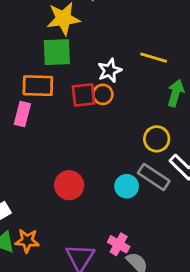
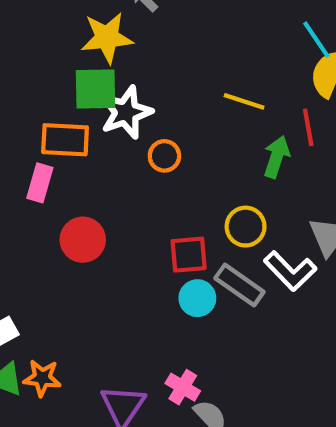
white star: (110, 70) -> (126, 112), moved, size x1.4
red square: (84, 95) -> (189, 255), moved
red circle: (69, 185) -> (83, 240), moved

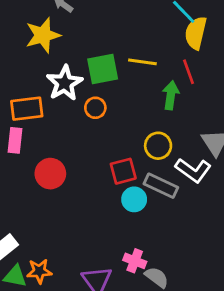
green square: (95, 89) -> (103, 69), moved

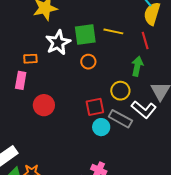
green arrow: (171, 95) -> (137, 66), moved
orange circle: (95, 108) -> (88, 62), moved
orange rectangle: (27, 109) -> (30, 59), size x0.6

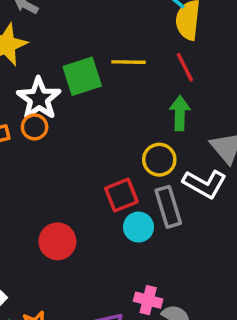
orange circle: (88, 62) -> (35, 127), moved
red circle: (44, 105) -> (57, 241), moved
gray rectangle: (120, 119) -> (168, 207), turned 55

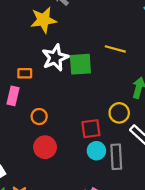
green square: (82, 76) -> (80, 64), moved
orange circle: (35, 127) -> (39, 117), moved
gray rectangle: (168, 207) -> (116, 157), moved

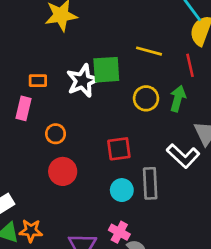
white star: (55, 58) -> (83, 81), moved
yellow circle: (119, 113) -> (146, 98), moved
cyan circle: (96, 151) -> (122, 190), moved

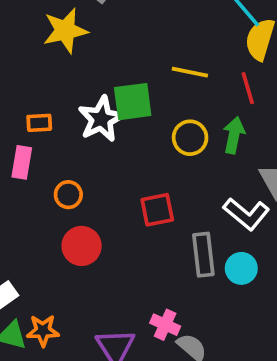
cyan circle: (122, 190) -> (241, 268), moved

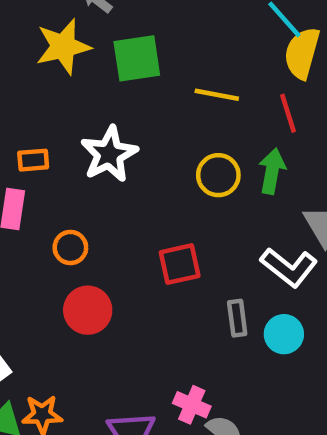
green square: (133, 102) -> (137, 58), moved
gray rectangle: (203, 255) -> (237, 318), size x0.7

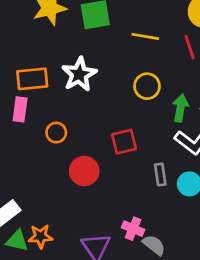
orange rectangle: (33, 160) -> (32, 79), size x1.6
green arrow: (272, 171) -> (180, 108), moved
red circle: (88, 310) -> (84, 171), moved

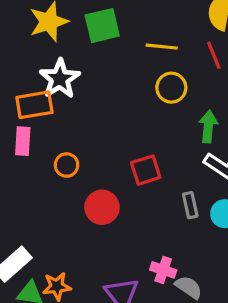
white star: (79, 74) -> (60, 79), moved
yellow circle: (147, 86) -> (171, 88), moved

